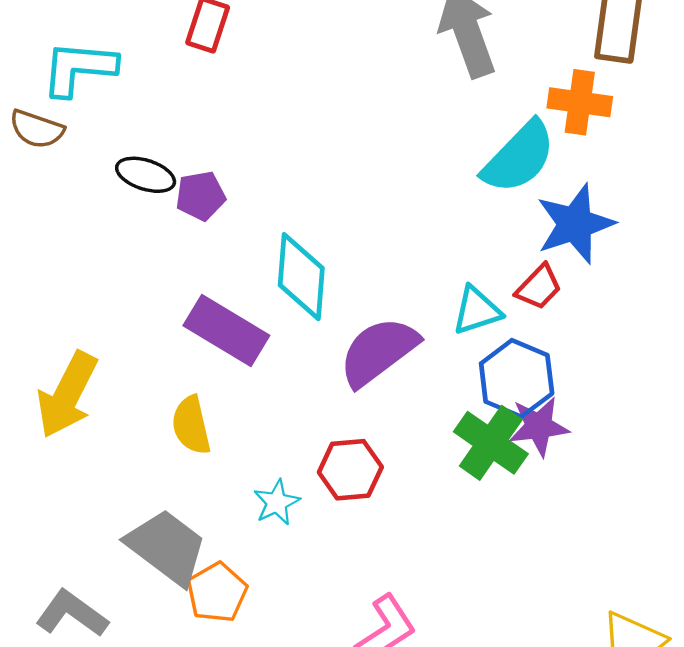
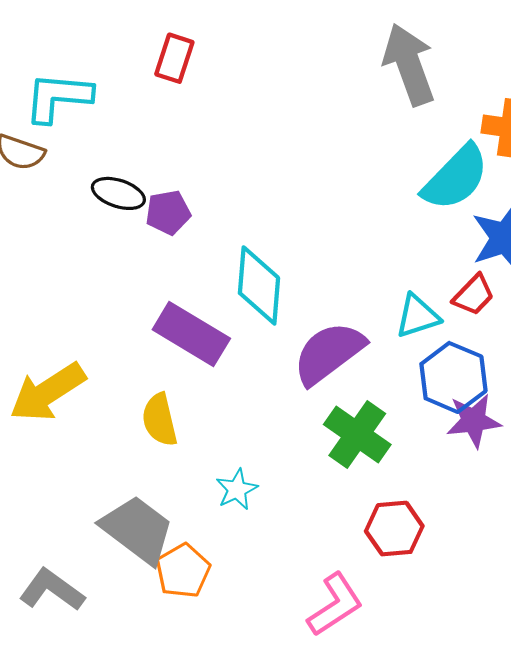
yellow arrow: (67, 395) -> (48, 392), turned 30
green cross: (491, 443) -> (357, 434), moved
red hexagon: (350, 470) -> (394, 529), moved

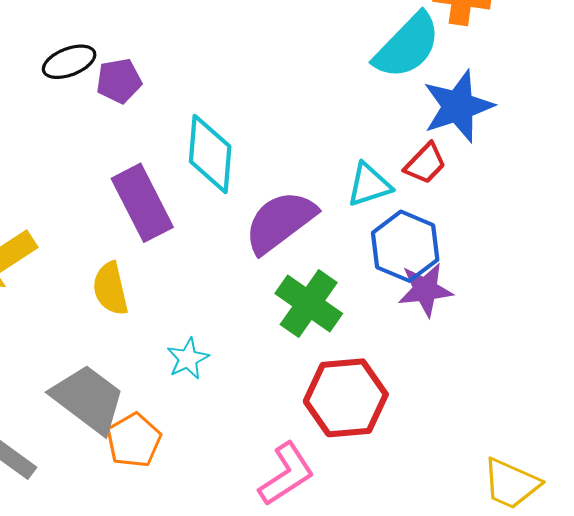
black ellipse: (118, 193) -> (69, 62), turned -39
purple rectangle: (191, 334) -> (142, 203), turned 32
red hexagon: (394, 529) -> (346, 398), size x1.4

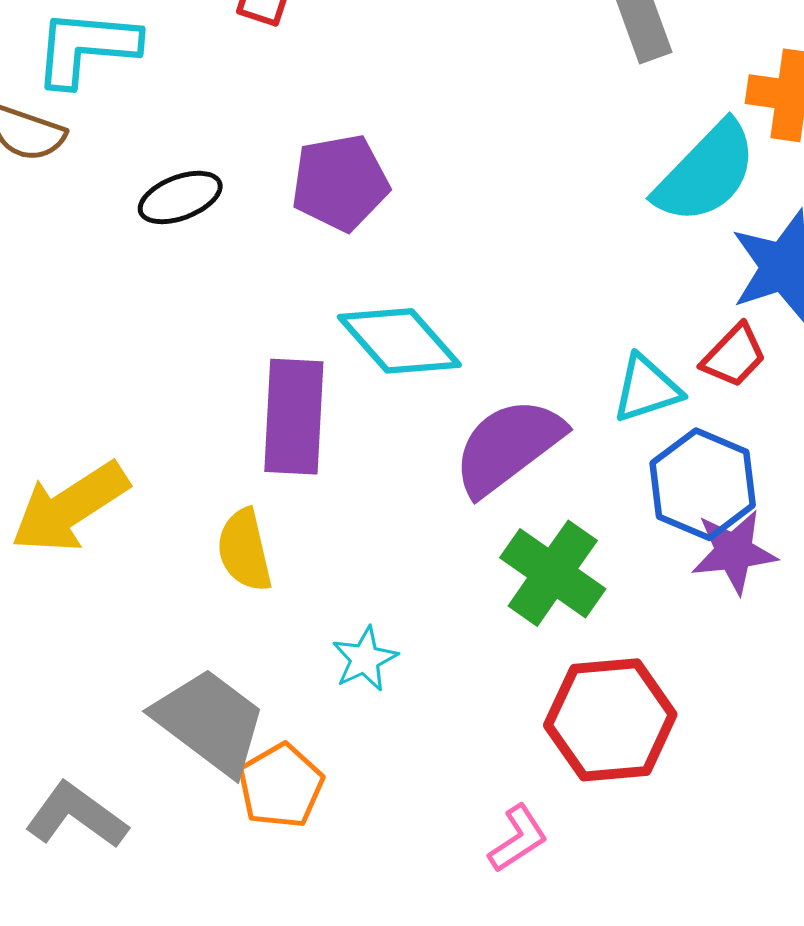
purple pentagon: (119, 81) -> (340, 183), moved, size x1.4
cyan diamond: (210, 154) -> (399, 341), turned -46
purple rectangle: (142, 203) -> (294, 417), turned 30
pink L-shape: (286, 474) -> (518, 839), size x0.7

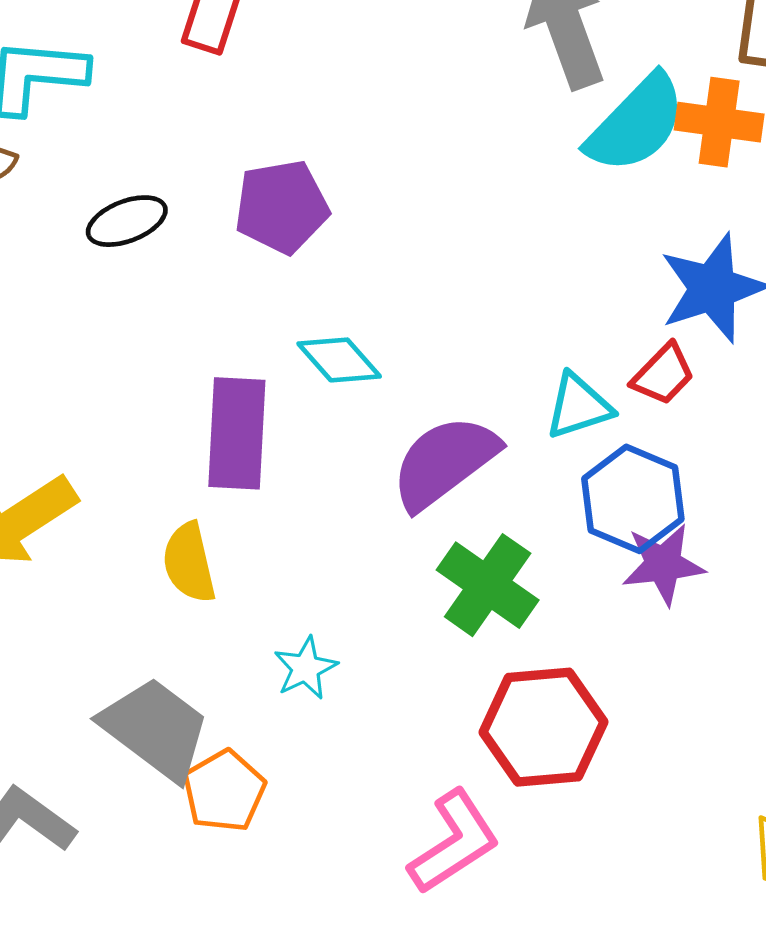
cyan semicircle: (706, 173) -> (636, 124), moved
cyan diamond: (399, 341) -> (339, 360), size x0.7
pink L-shape: (518, 839) -> (454, 842), size x1.6

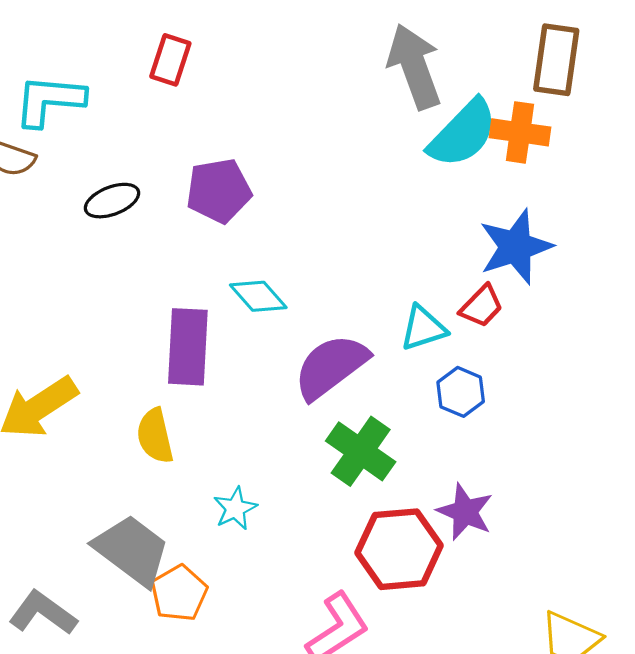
blue hexagon: (633, 499) -> (461, 392), size x0.7
purple star: (663, 564) -> (465, 512), moved, turned 30

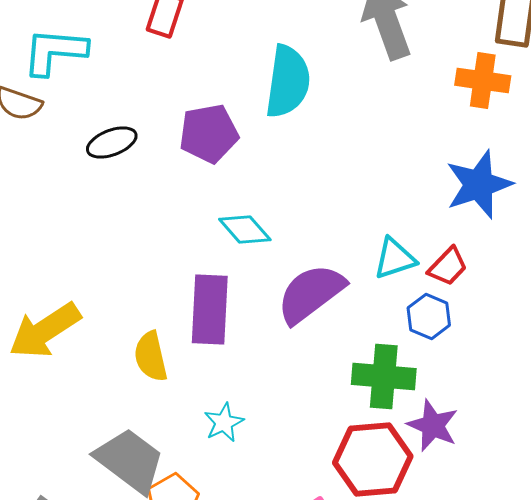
cyan semicircle: (463, 133) -> (288, 82), moved, turned -36
red trapezoid: (482, 306) -> (448, 266), moved
purple rectangle: (188, 347) -> (210, 310), moved
green cross: (361, 451) -> (384, 376), moved, turned -30

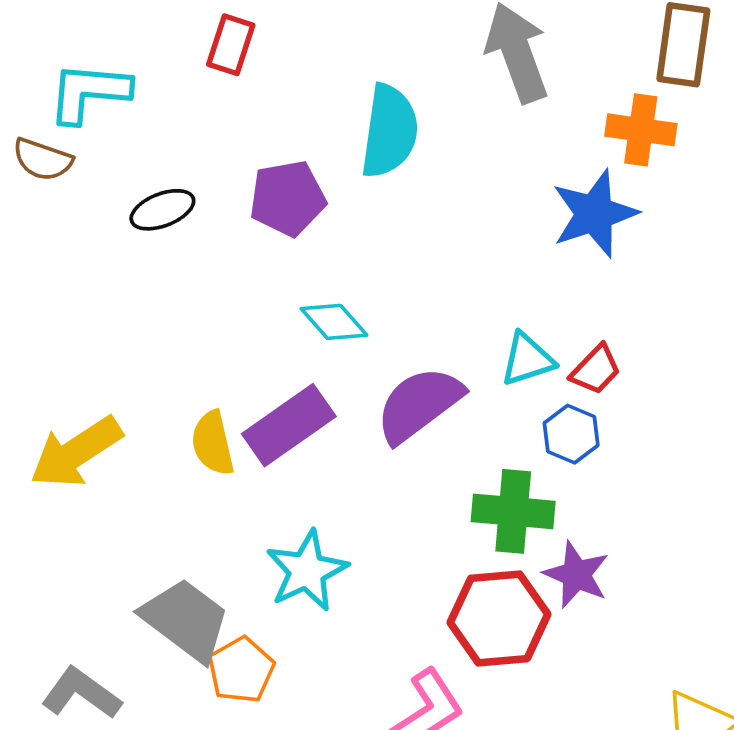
blue star: (479, 184) -> (594, 214), moved
purple rectangle: (210, 310) -> (289, 425), turned 52
yellow semicircle: (151, 356) -> (213, 443), moved
cyan star: (224, 422) -> (307, 571), size x1.6

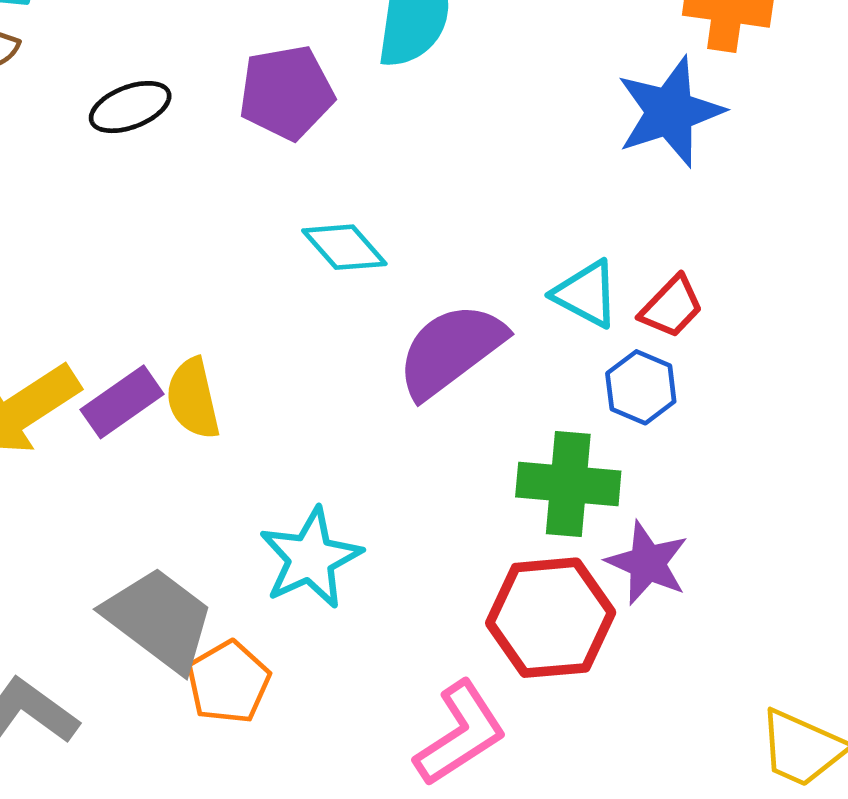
cyan triangle: (527, 359) -> (586, 294), turned 46
purple rectangle: (289, 425) -> (122, 402), moved, size x0.7

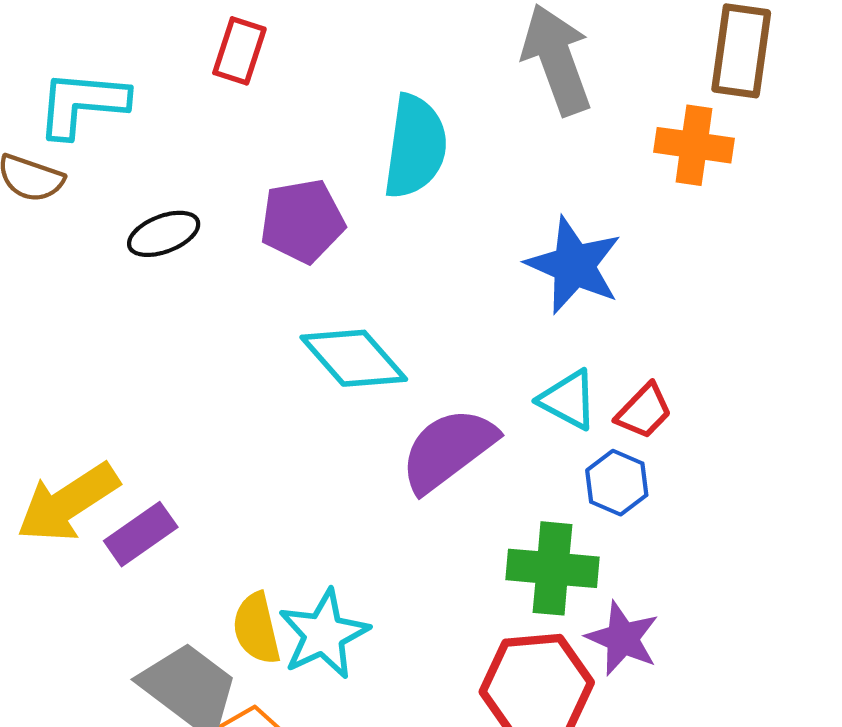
blue star: (670, 112) -> (574, 265), moved, turned -30
cyan diamond: (344, 247) -> (354, 358), size x1.4
yellow semicircle: (193, 399) -> (257, 628), moved
purple rectangle: (122, 402) -> (141, 534), moved

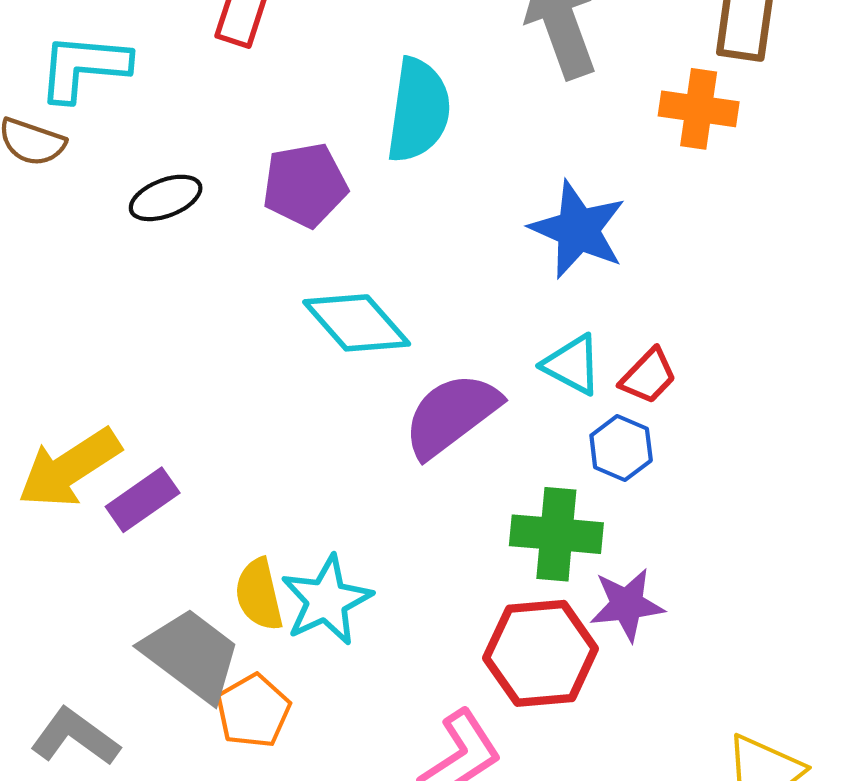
purple star: (623, 638) -> (627, 605), turned -30

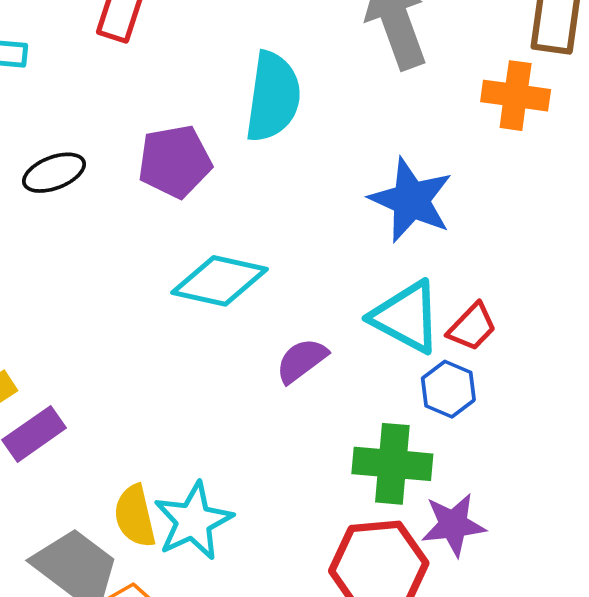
cyan diamond: (357, 323) -> (219, 281), turned -36
cyan triangle: (572, 365) -> (406, 317), size x1.4
purple semicircle: (451, 415) -> (302, 361), size x0.6

